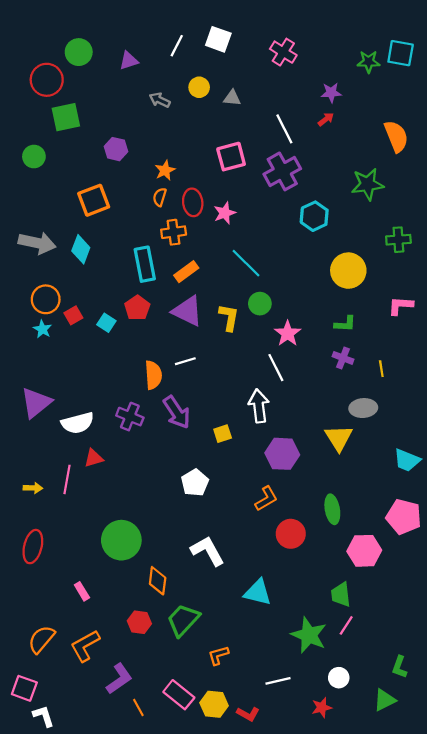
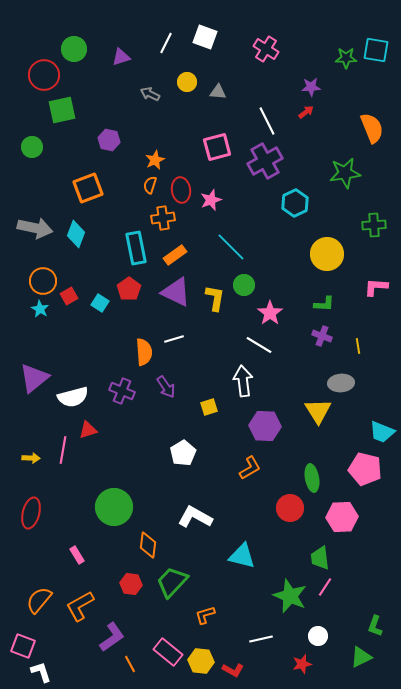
white line: (276, 368) -> (259, 345), turned -32
purple arrow: (177, 412) -> (166, 387), size x0.7
pink pentagon: (404, 517) -> (365, 469), moved
red circle: (291, 534) -> (290, 508), moved
white L-shape: (208, 551) -> (195, 517), turned -32

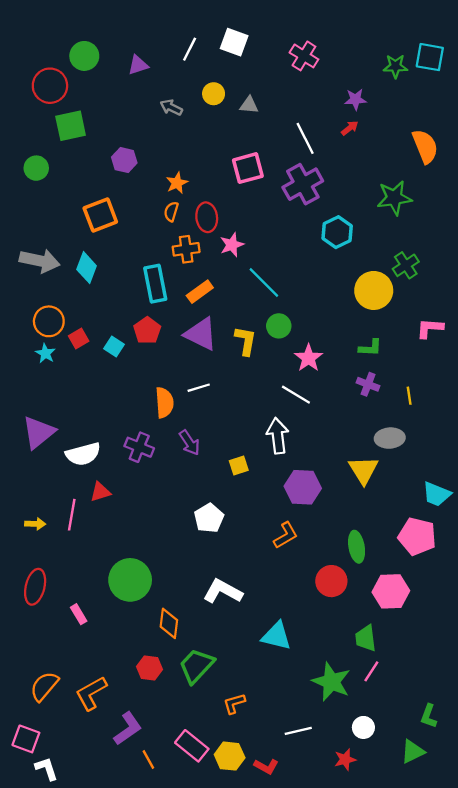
pink star: (211, 200) -> (232, 245), moved
green cross: (374, 225) -> (406, 265), moved, turned -30
pink rectangle: (77, 555) -> (79, 614), moved

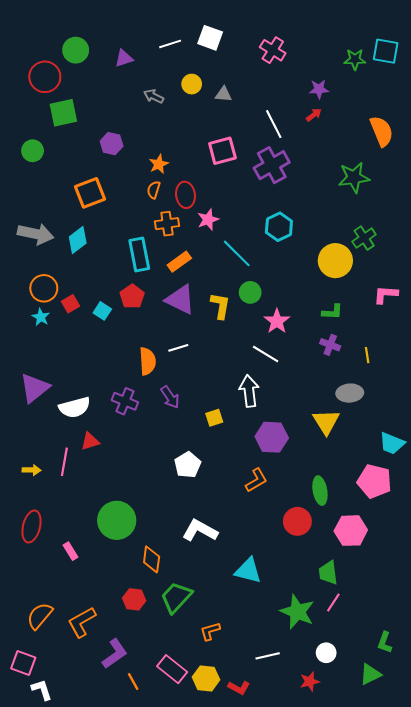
white line: (190, 49) -> (170, 44), turned 45
cyan hexagon: (337, 232) -> (279, 227), moved
cyan diamond: (87, 268) -> (78, 240), turned 32

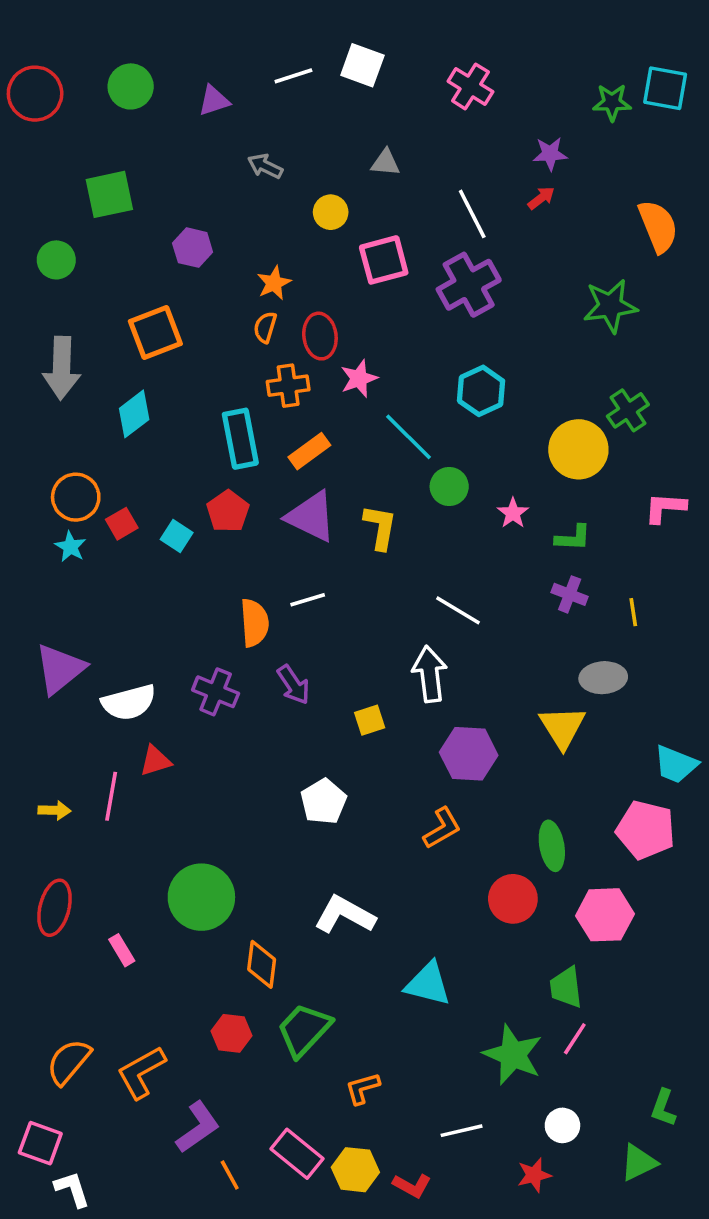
red circle: (45, 77) -> (35, 94), moved
yellow circle: (192, 84) -> (331, 212), moved
gray arrow: (36, 234) -> (62, 368), moved, turned 80
green circle: (250, 292) -> (449, 486), moved
pink star: (277, 321) -> (513, 513), moved, size x0.7

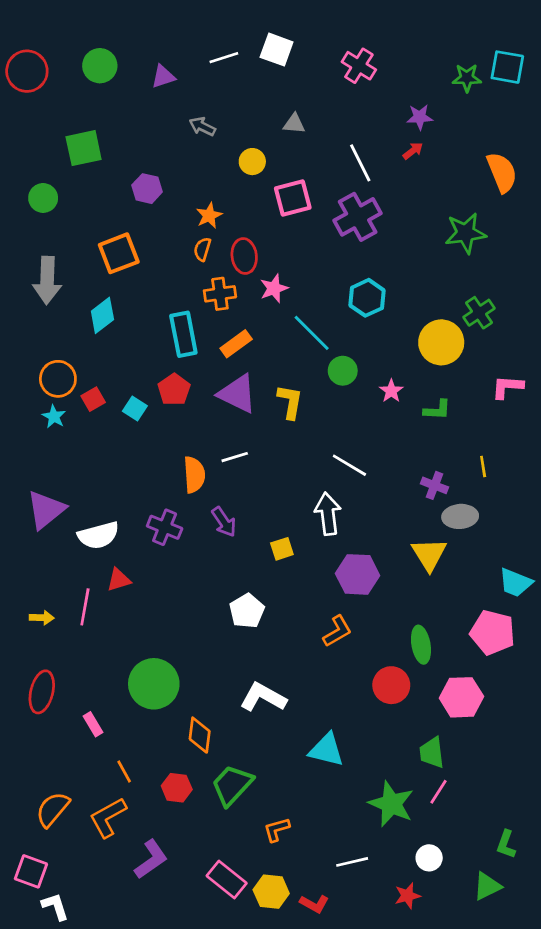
purple cross: (570, 594) -> (434, 485), moved
orange line: (230, 1175) -> (124, 772), moved

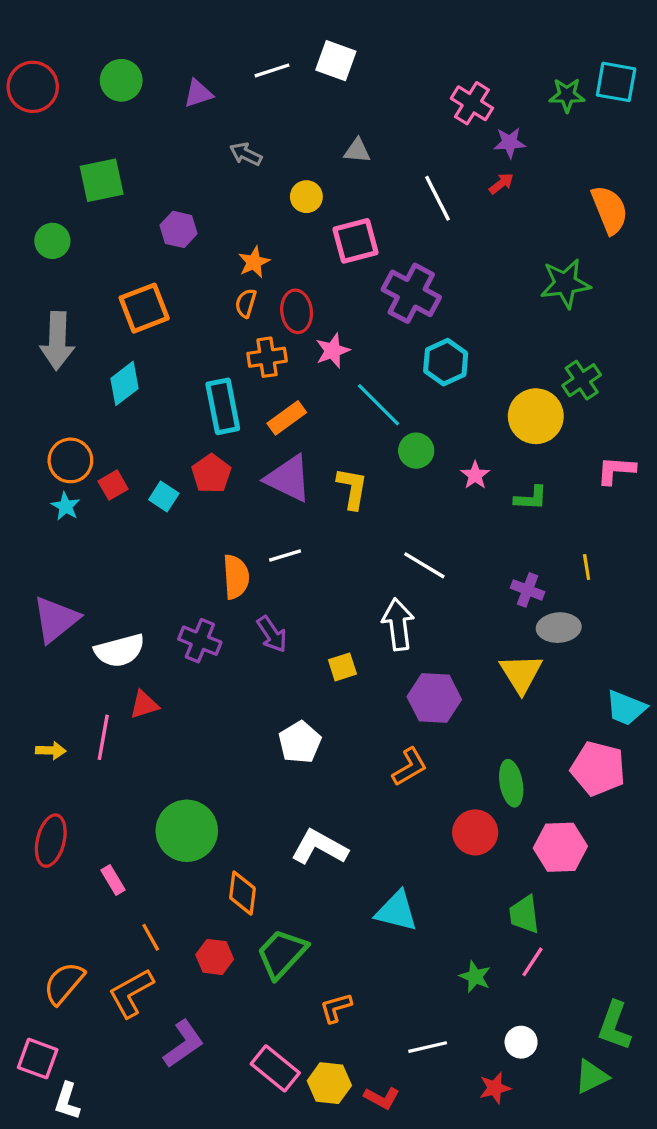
pink cross: (359, 66) -> (472, 103), moved
purple cross: (358, 217) -> (411, 293), moved, turned -33
green star: (391, 804) -> (475, 977), size x0.6
green L-shape: (506, 844) -> (614, 1026), size x1.4
white L-shape: (55, 906) -> (67, 1101), turned -144

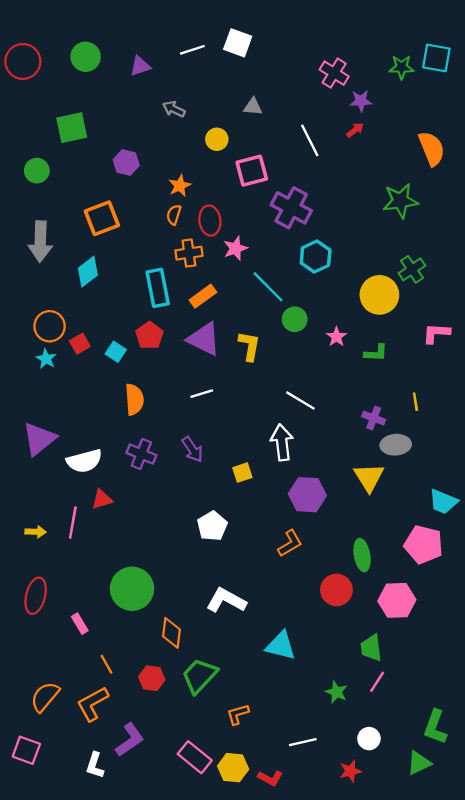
orange semicircle: (236, 577) -> (134, 399), moved
white L-shape: (67, 1101) -> (95, 765), moved

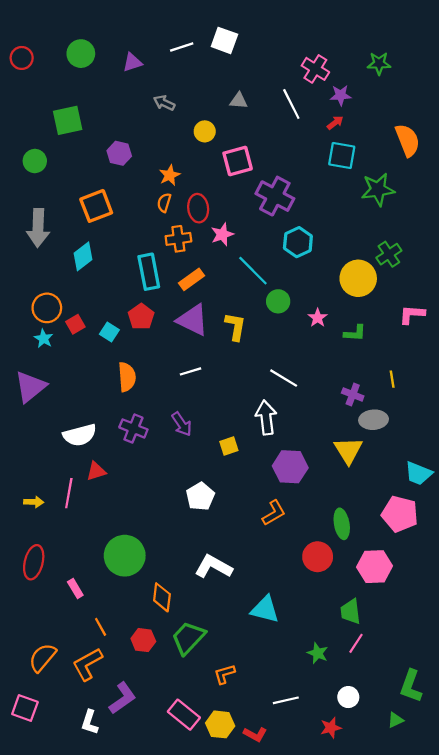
cyan square: (436, 58) -> (342, 156), moved
red circle: (23, 61) -> (22, 58), size x0.7
white line: (310, 140) -> (291, 104), moved
purple triangle: (39, 439) -> (30, 387), moved
green triangle: (419, 763) -> (395, 720), size x0.7

